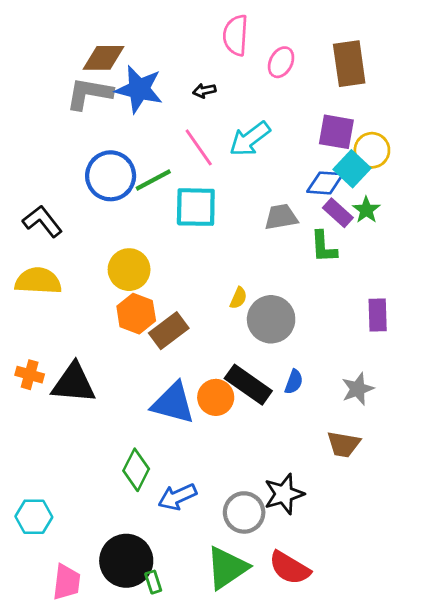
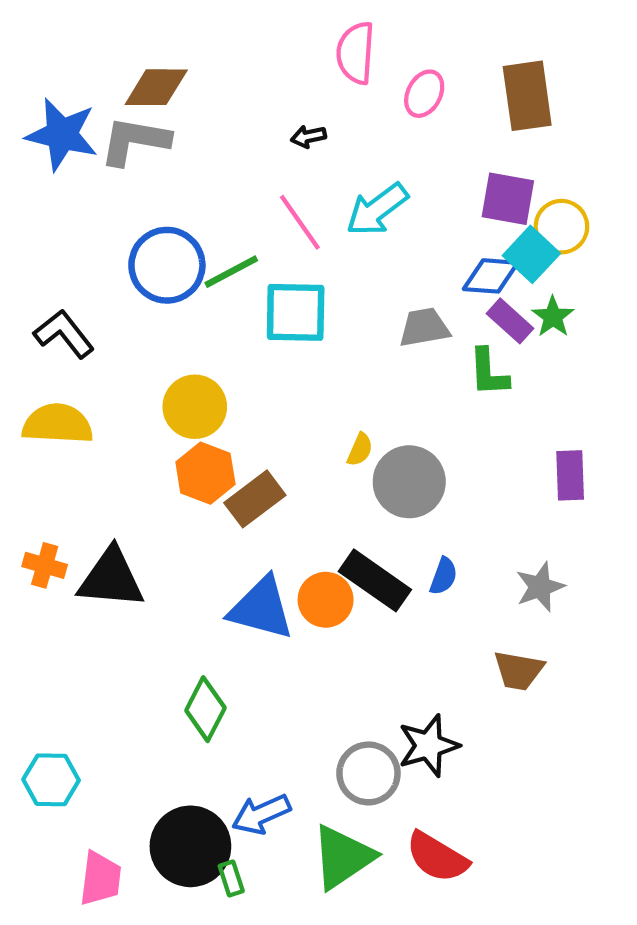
blue star: (139, 89) -> (62, 134), moved
blue arrow: (177, 497) -> (261, 814), moved

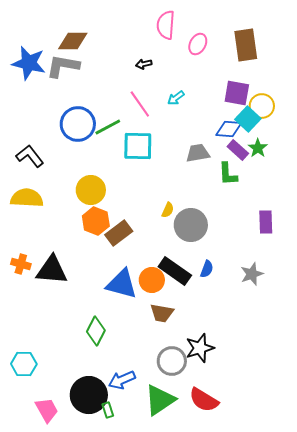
cyan arrow: (377, 209) -> (176, 98), size x0.6
brown trapezoid: (519, 671) -> (162, 313), moved
pink trapezoid: (100, 879) -> (47, 410), turned -36

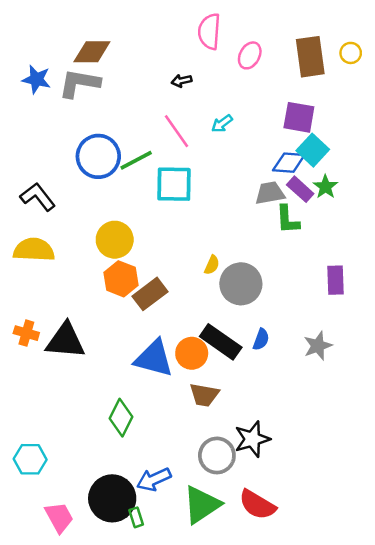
blue star: (29, 63) -> (36, 79), size x0.7
yellow circle: (262, 106) -> (351, 53), moved, size x0.7
gray trapezoid: (198, 153) -> (270, 193), moved

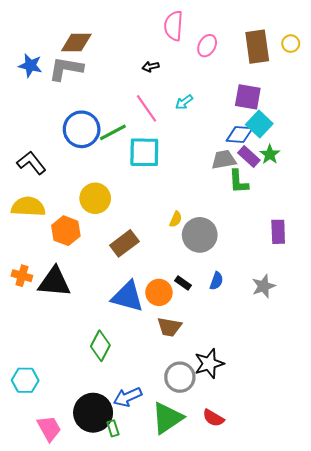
orange hexagon: (121, 279) -> (66, 231), moved
black rectangle: (221, 342) -> (183, 283), size x0.5
red semicircle: (257, 505) -> (213, 418), size x0.7

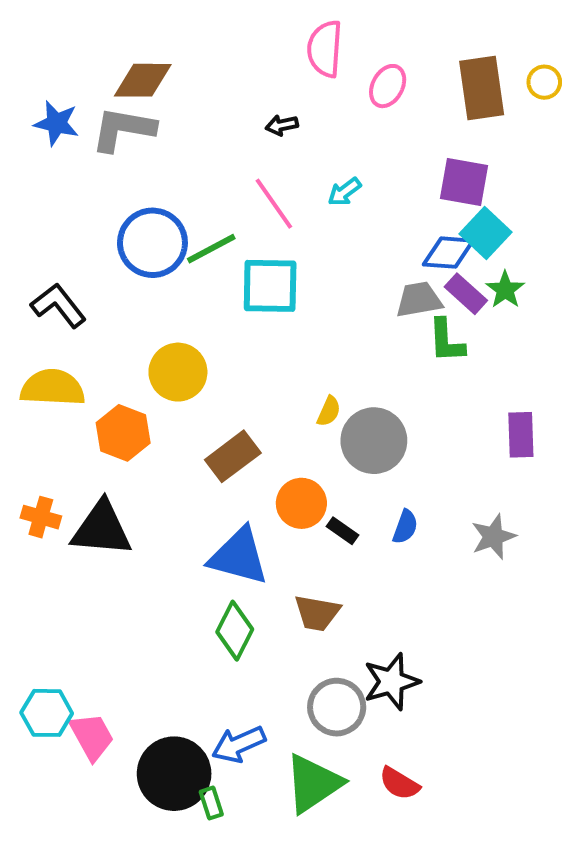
orange circle: (159, 292) -> (301, 503), moved
green diamond: (100, 346) -> (235, 631), moved
pink trapezoid: (49, 428) -> (92, 736), moved

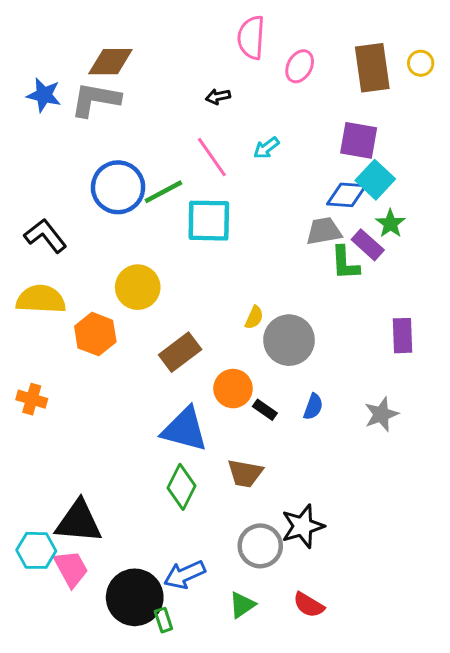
purple rectangle: (466, 294) -> (368, 245), moved
black triangle: (102, 529) -> (79, 522), moved
green triangle: (313, 783) -> (242, 605), size x0.6

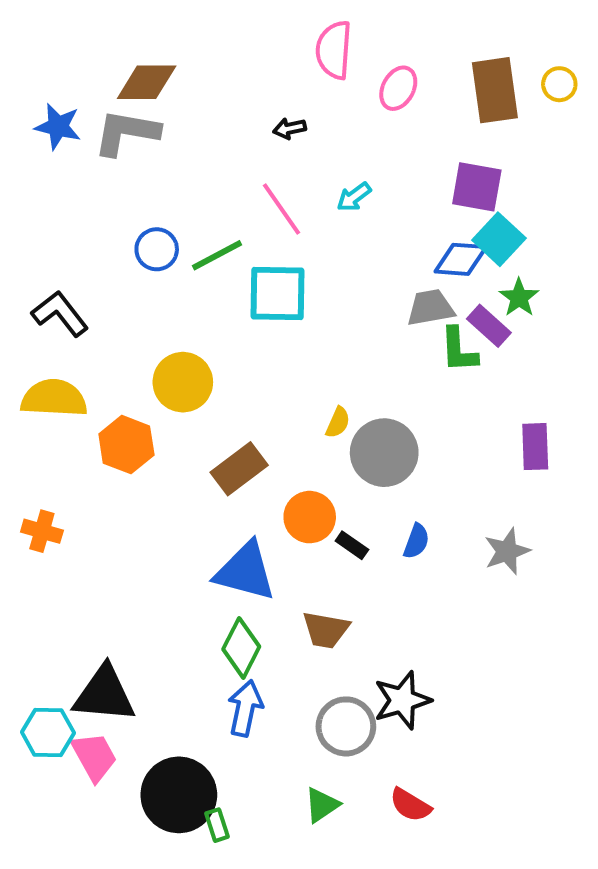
blue circle: (118, 187) -> (157, 249), size x0.6
blue arrow: (185, 575) -> (245, 708), moved, turned 126

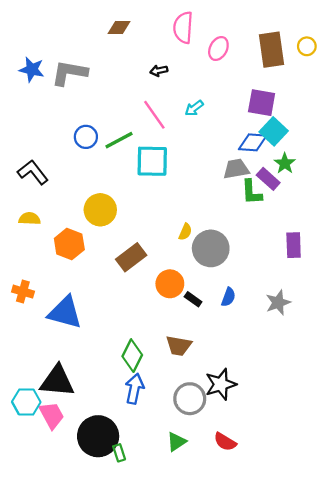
brown diamond: (147, 82) -> (119, 28), moved, size x0.7
yellow semicircle: (54, 398) -> (30, 219), size x0.6
blue triangle: (245, 571) -> (65, 313), moved

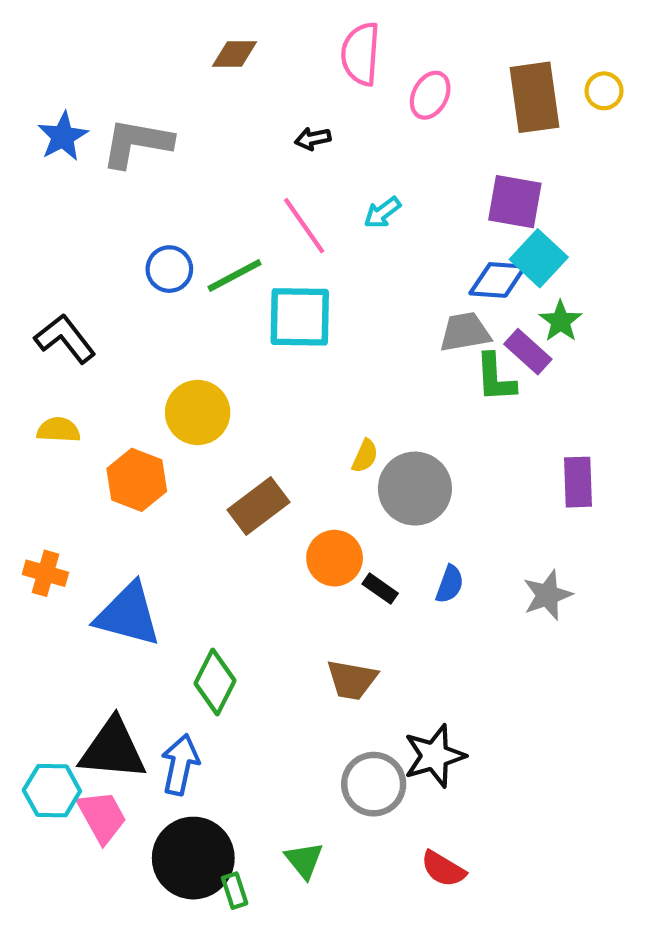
blue star: (32, 69) -> (63, 136), turned 30
green diamond: (132, 356) -> (215, 682), moved
blue arrow: (135, 389) -> (180, 765), moved
green triangle: (176, 442) -> (304, 860), moved, turned -35

